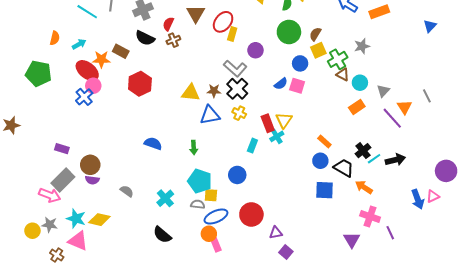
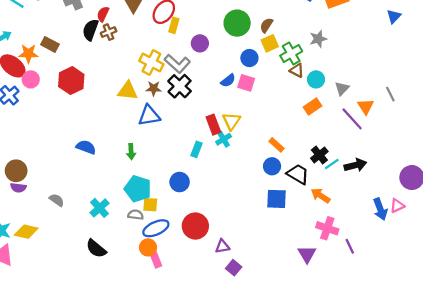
black semicircle: (145, 38) -> (90, 30), moved, turned 84
pink circle: (93, 86) -> (31, 79), moved
yellow cross: (239, 113) -> (151, 63), moved, size x1.5

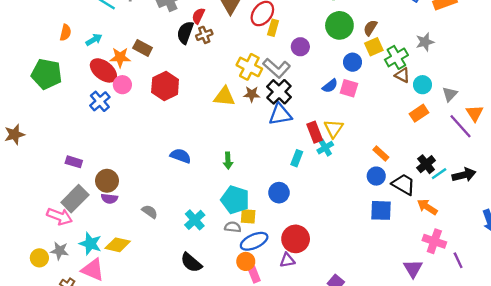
blue triangle: (149, 116) -> (280, 114), moved
purple triangle: (222, 246) -> (287, 260), moved

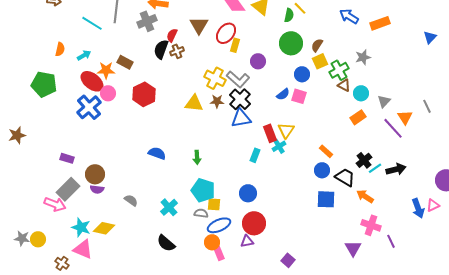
blue cross: (100, 101) -> (89, 107), size x1.4
blue circle: (279, 193) -> (248, 193), moved
gray star: (60, 251) -> (22, 238), moved

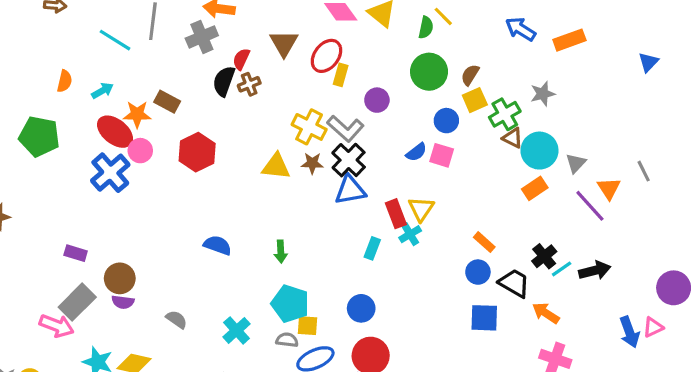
cyan circle: (361, 93) -> (539, 151), size x1.5

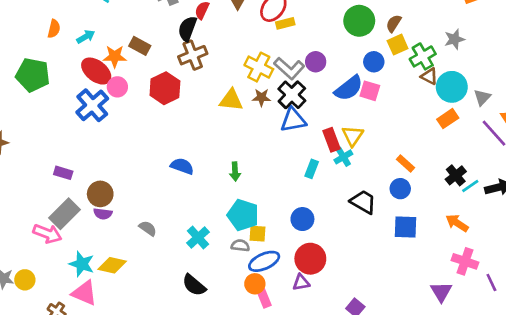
yellow rectangle: (341, 75) -> (285, 23), turned 60
brown cross: (249, 84) -> (193, 55), moved, size x1.5
purple circle: (377, 100) -> (316, 62), moved
blue semicircle: (416, 152) -> (349, 88), size x1.6
black trapezoid: (514, 283) -> (363, 202), moved

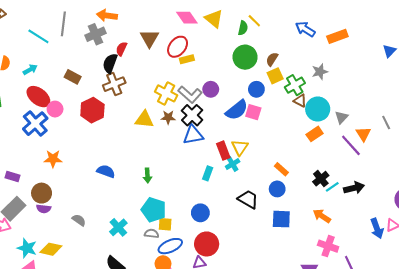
orange star: (115, 56) -> (53, 159), moved

